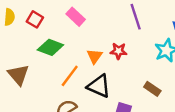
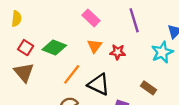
pink rectangle: (76, 17) -> (91, 18), moved
red square: (35, 19) -> (26, 48), moved
orange triangle: (95, 56) -> (95, 46), moved

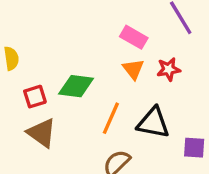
pink rectangle: (91, 18) -> (134, 37), moved
red square: (26, 48) -> (35, 97), turned -35

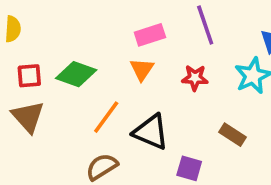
pink rectangle: (134, 37) -> (150, 35), turned -60
red star: (169, 69) -> (195, 78), moved

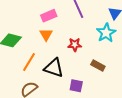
red star: (195, 78) -> (75, 45), moved

